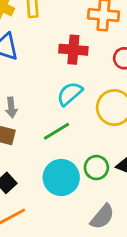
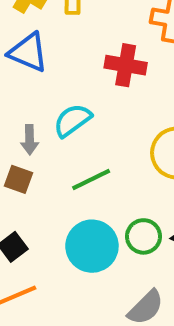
cyan semicircle: (70, 94) -> (72, 120), moved

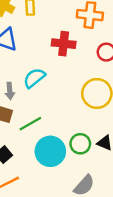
green line: (91, 180) -> (30, 124), moved

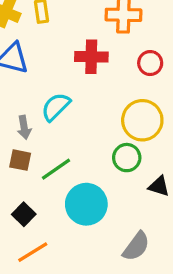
green circle: (80, 144) -> (127, 158), moved

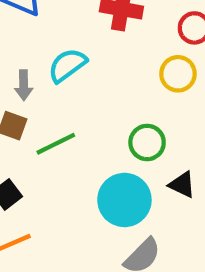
yellow circle: (142, 120) -> (178, 74), moved, size x0.7
cyan circle: (86, 204) -> (124, 200), moved

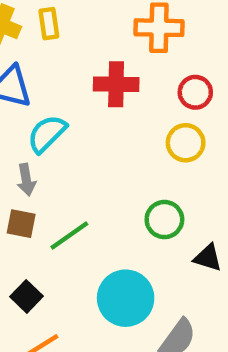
cyan semicircle: (67, 65) -> (47, 134), moved
cyan circle: (124, 200) -> (126, 298), moved

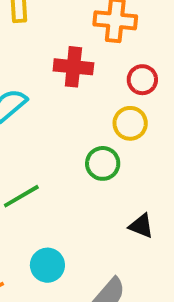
green circle: (164, 220) -> (103, 163), moved
cyan circle: (126, 298) -> (47, 265), moved, size x0.7

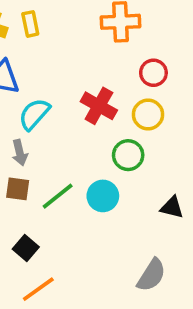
red cross: (73, 67) -> (99, 106), moved, turned 32
cyan circle: (47, 265) -> (103, 196), moved

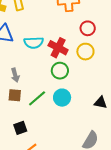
cyan semicircle: (34, 114) -> (34, 43), moved, turned -132
green circle: (128, 155) -> (60, 71), moved
black square: (26, 248) -> (20, 128), turned 32

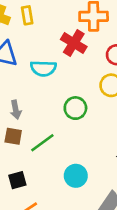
red cross: (58, 48) -> (74, 43), moved
cyan circle: (62, 98) -> (76, 176), moved

